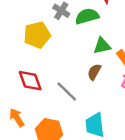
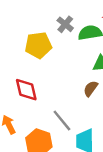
gray line: (67, 92) -> (62, 120), moved

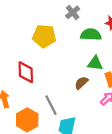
gray cross: (65, 24) -> (73, 12), moved

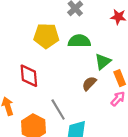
green semicircle: (91, 35) -> (79, 41), moved
green triangle: (95, 63) -> (103, 62), turned -42

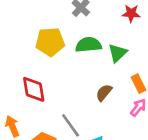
green triangle: (103, 62) -> (118, 53), moved

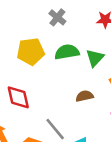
brown semicircle: (104, 93) -> (85, 96), turned 42

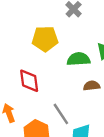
green semicircle: (67, 52) -> (79, 59), moved

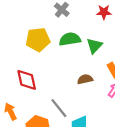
green semicircle: (79, 59) -> (70, 39), moved

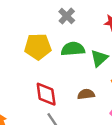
red diamond: (27, 80) -> (46, 94), moved

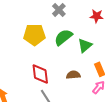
green semicircle: (73, 49) -> (63, 37), turned -36

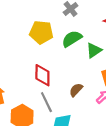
brown semicircle: (73, 75) -> (76, 90), moved, turned -48

